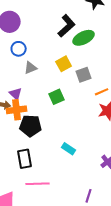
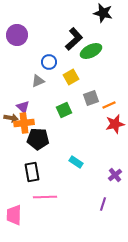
blue circle: (19, 49) -> (49, 62), moved
gray square: (84, 75) -> (91, 98), moved
purple line: (89, 196) -> (103, 204), moved

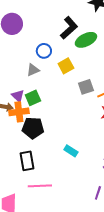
green square: (64, 110) -> (33, 98), moved

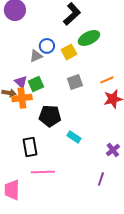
green ellipse: (86, 40) -> (89, 38), moved
blue circle: (44, 51) -> (47, 46), moved
gray square: (86, 87) -> (75, 82), moved
black pentagon: (33, 128) -> (50, 116), moved

